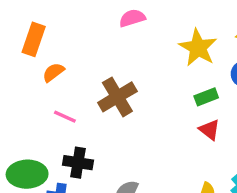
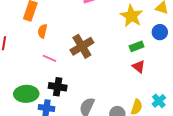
orange semicircle: (53, 72) -> (42, 31), turned -40

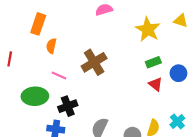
blue circle: (160, 32) -> (178, 73), moved
black cross: (58, 87) -> (68, 106), turned -30
green ellipse: (26, 94) -> (35, 96), moved

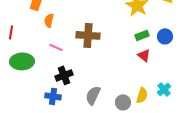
brown cross: (94, 62) -> (88, 35), turned 35
blue circle: (178, 73) -> (165, 36), moved
green ellipse: (35, 96) -> (22, 61), moved

